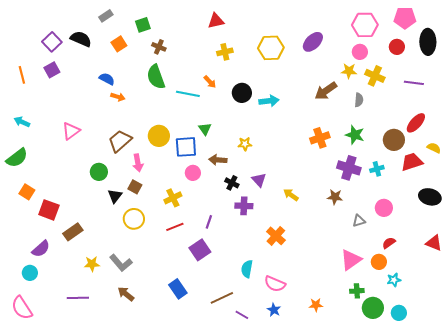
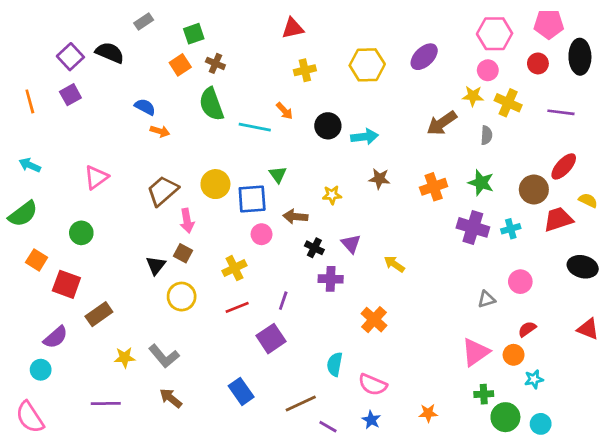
orange square: (119, 44) -> (180, 65), moved
green circle: (99, 172) -> (81, 233), moved
brown star: (335, 197) -> (379, 179), moved

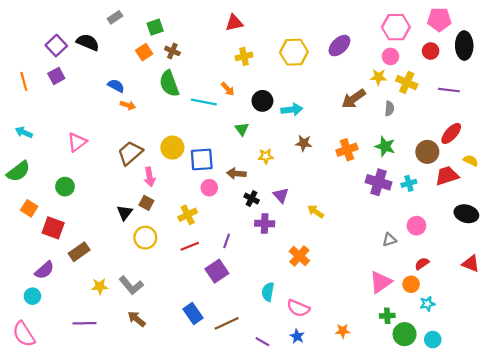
green triangle: (278, 175) -> (242, 129), moved
brown line: (301, 404) -> (227, 323), moved

